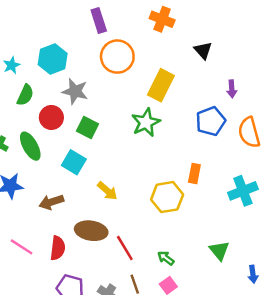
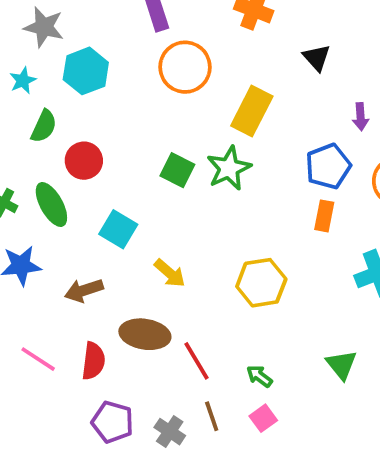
gray star: (75, 91) -> (44, 27), moved
green square: (87, 127) -> (177, 170), moved
orange rectangle: (194, 173) -> (324, 216), moved

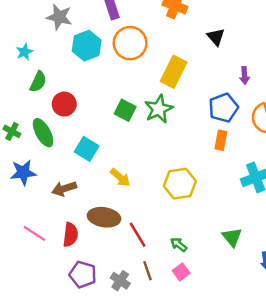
gray star: (44, 27) -> (59, 17), moved
cyan hexagon: (86, 71) -> (87, 46), moved

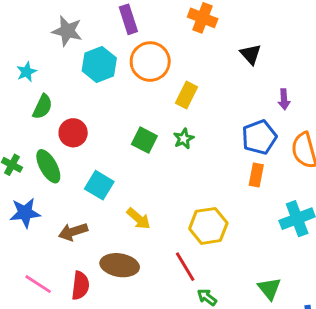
yellow rectangle: (174, 72) -> (187, 95), moved, size x0.7
green star: (159, 109) -> (184, 139), size x0.6
red line: (138, 235) -> (185, 267), moved

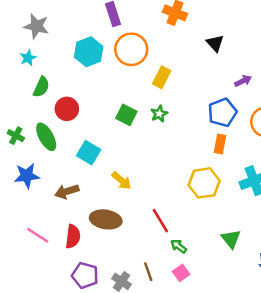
gray star: (67, 31) -> (36, 26), moved
purple arrow: (284, 99) -> (243, 81), turned -112
yellow hexagon: (208, 226) -> (204, 183), moved

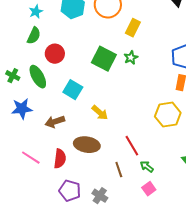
cyan star: (28, 58) -> (36, 12), moved
green square: (126, 115) -> (104, 59), size x1.4
brown line: (148, 272) -> (119, 170), moved

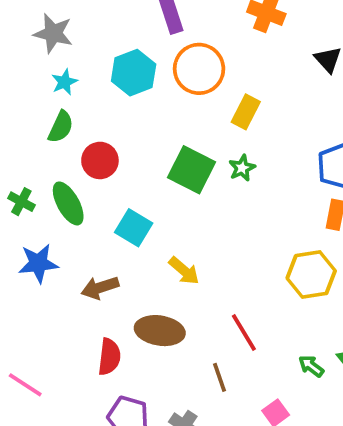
pink line: (31, 158) -> (25, 385), moved
green arrow: (147, 167) -> (311, 366), moved

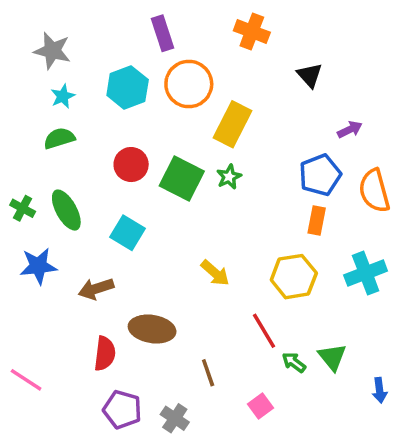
yellow rectangle: (246, 112) -> (233, 124), size x1.4
green semicircle: (61, 127) -> (59, 138), turned -132
red circle: (100, 160) -> (131, 165), moved
yellow arrow: (184, 271) -> (215, 273), moved
red line: (244, 332) -> (264, 331), moved

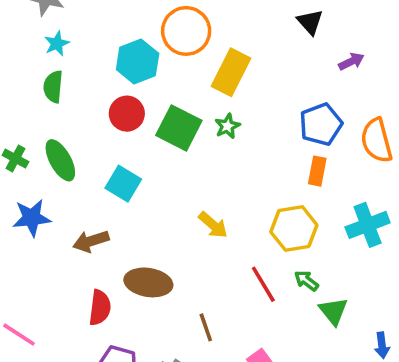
cyan hexagon: (128, 87) -> (138, 61), moved
purple arrow: (350, 130) -> (351, 61), moved
green semicircle: (59, 138) -> (53, 87), turned -68
green arrow: (294, 362) -> (306, 281), moved

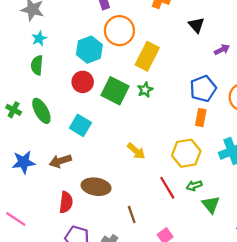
blue star: (32, 218) -> (24, 162), moved
green arrow: (306, 281) -> (194, 186), turned -56

